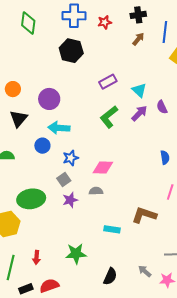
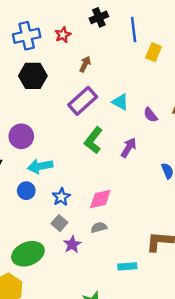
brown arrow: (138, 39) -> (85, 64), moved
purple rectangle: (108, 82) -> (83, 101), size x1.4
purple arrow: (139, 113) -> (129, 148), moved

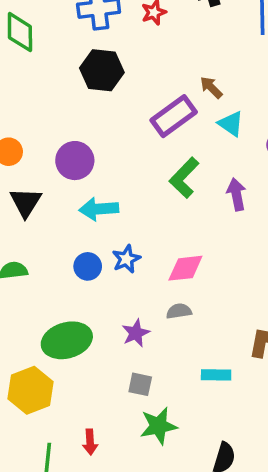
brown arrow: (85, 64) -> (211, 87), moved, turned -77
purple arrow: (129, 148) -> (236, 194), turned -48
blue circle: (26, 191) -> (88, 266), moved
gray square: (59, 223) -> (140, 384), moved, turned -35

